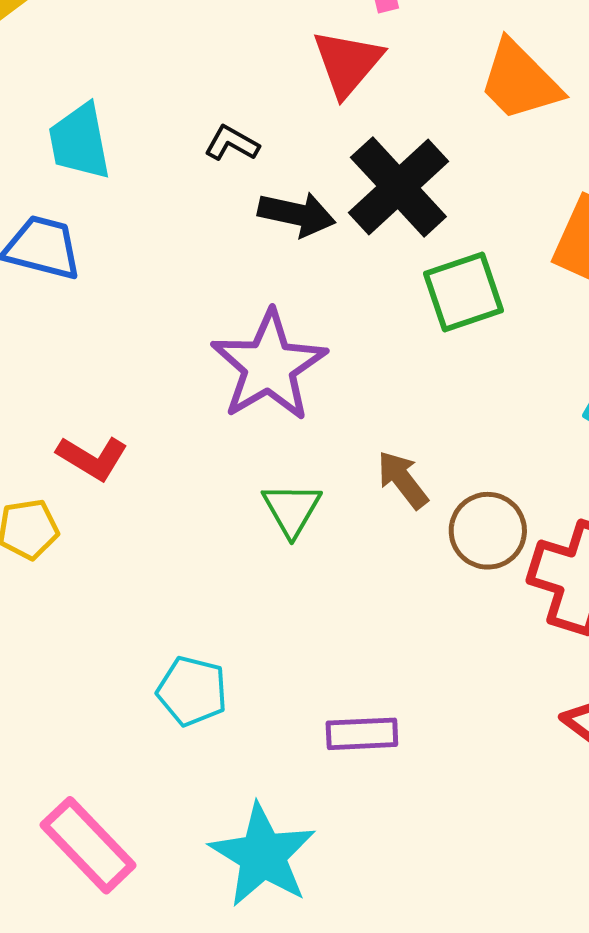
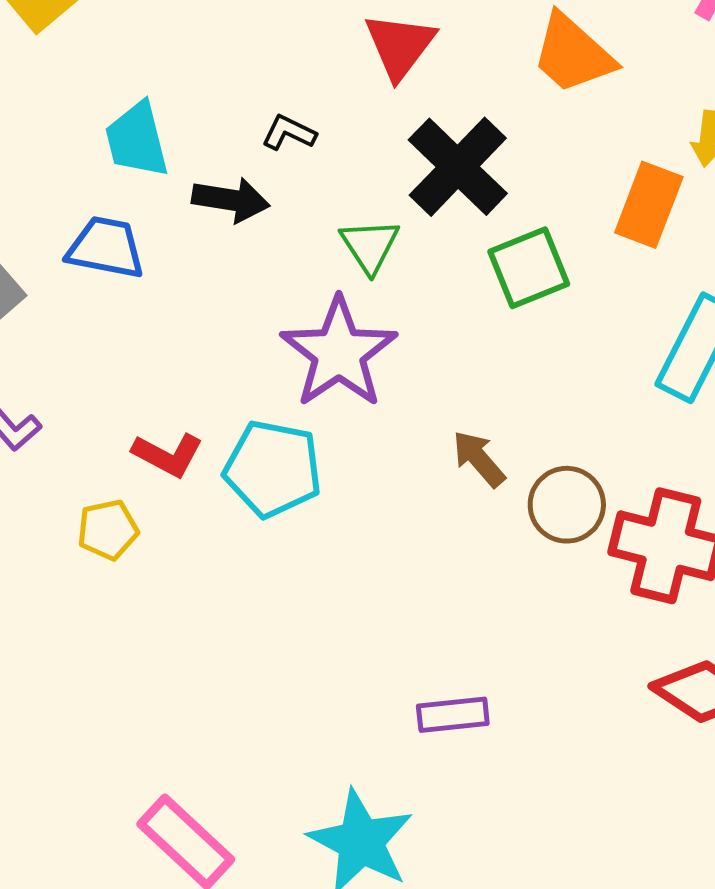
black arrow: (297, 214) -> (231, 200), moved
green triangle: (292, 509) -> (370, 246), moved
cyan pentagon: (192, 691) -> (273, 469), moved, size x1.4

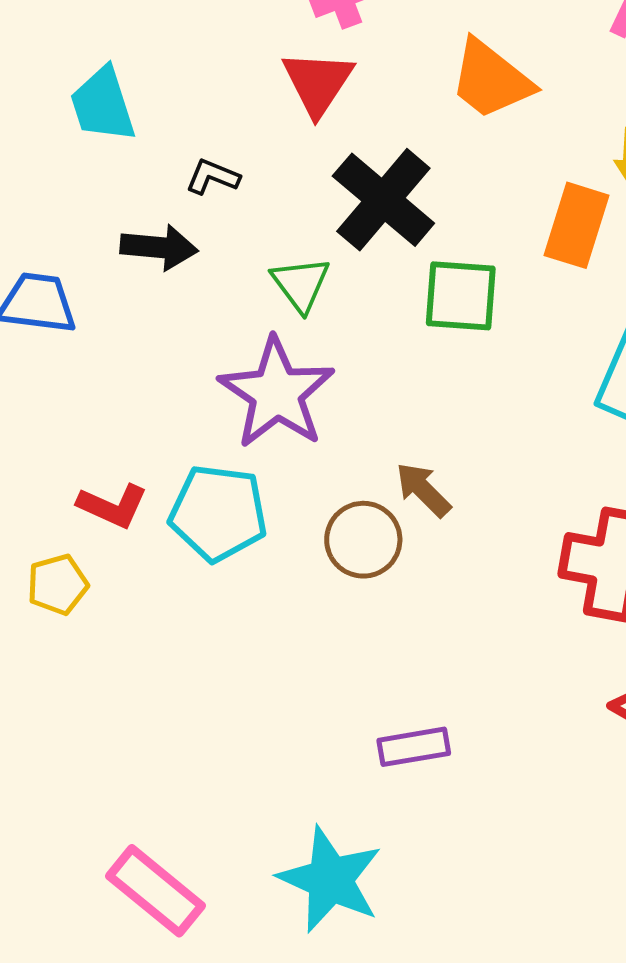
cyan trapezoid: (137, 140) -> (103, 105), moved
green square: (529, 268) -> (461, 296), turned 30
brown circle: (567, 505) -> (363, 540), moved

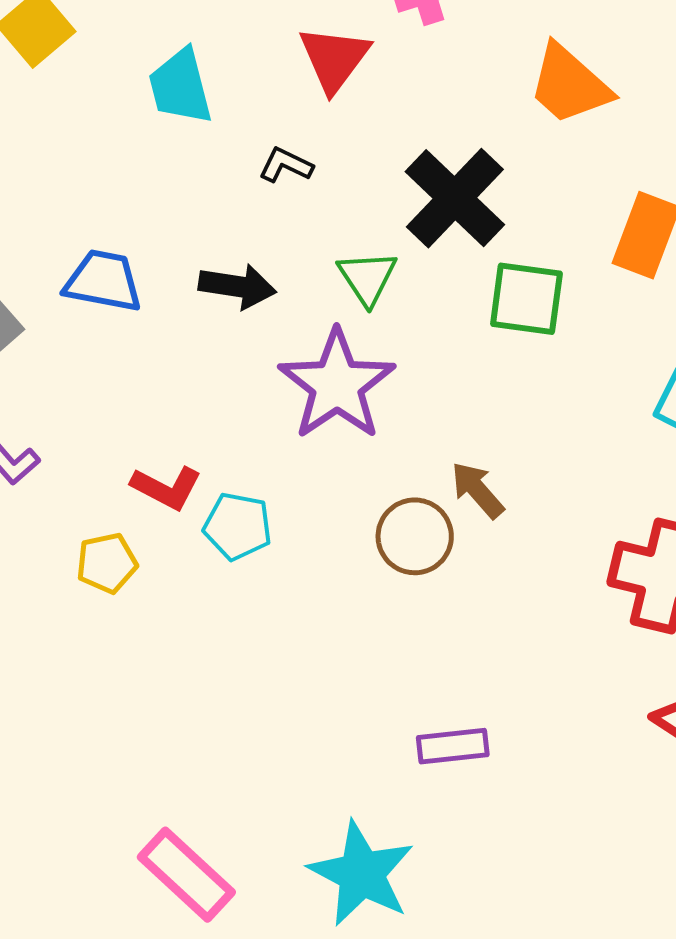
red triangle: (318, 83) -> (334, 59), moved
black arrow: (159, 247) -> (237, 286), moved
cyan pentagon: (218, 513) -> (238, 526), moved, size x0.7

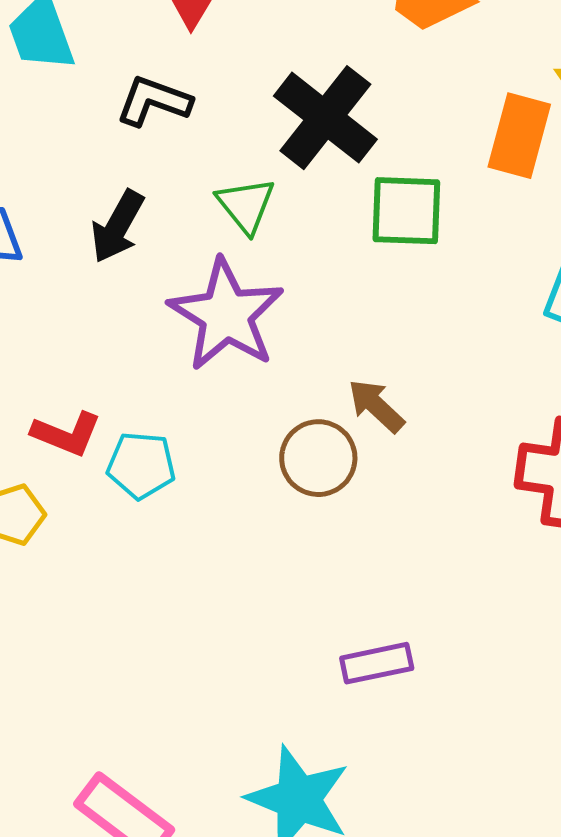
black L-shape: (286, 165) -> (154, 101), size x1.4
black arrow: (237, 286) -> (117, 227), turned 116

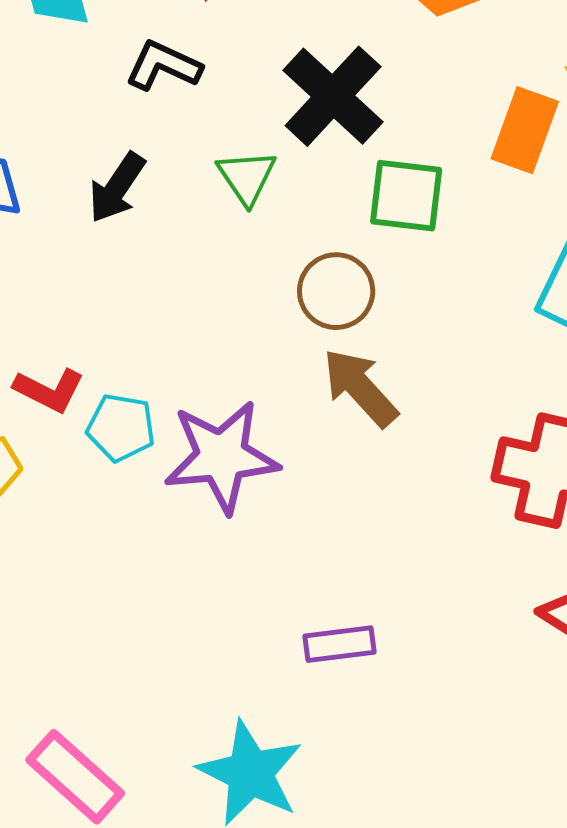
purple star: (226, 315) -> (222, 457), moved, turned 30
brown arrow: (376, 406) -> (360, 388), size x1.4
brown circle: (318, 458) -> (336, 291), moved

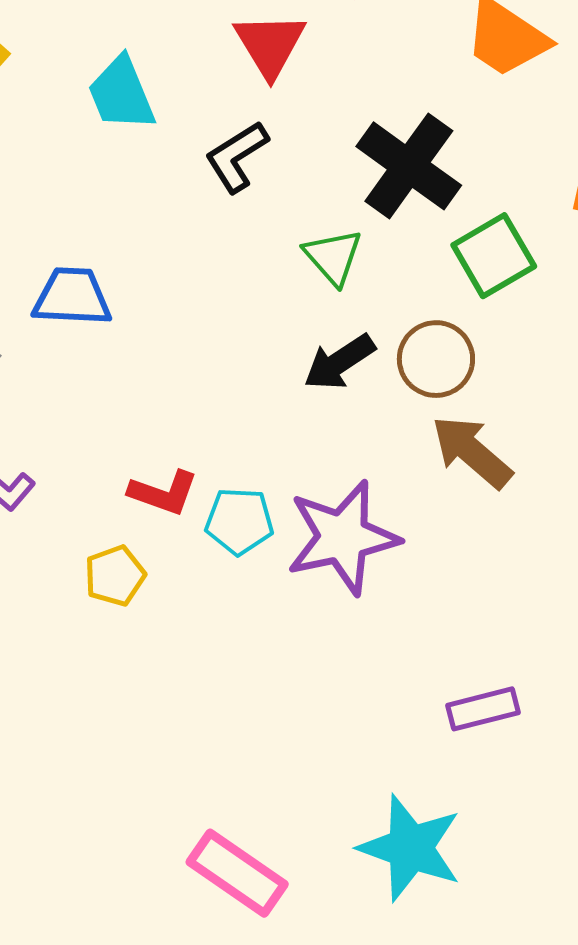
black L-shape: (163, 66) -> (237, 157), turned -50
black arrow: (117, 188) -> (339, 362), moved, turned 30
green square: (406, 196) -> (494, 256), turned -30

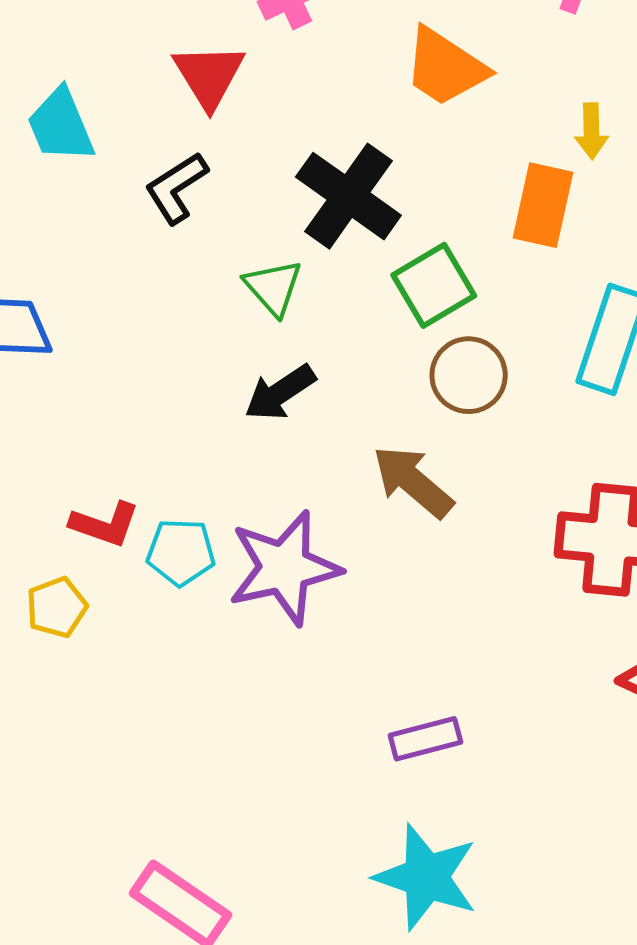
brown circle: (436, 359) -> (469, 375), moved
cyan star: (410, 848) -> (426, 877), moved

